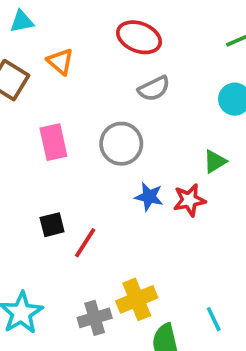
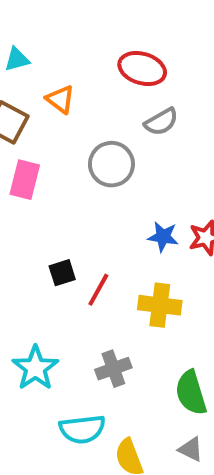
pink rectangle: (53, 142) -> (25, 180), moved, turned 30
gray circle: (121, 144) -> (111, 164), moved
yellow cross: (137, 299) -> (160, 305), moved, turned 33

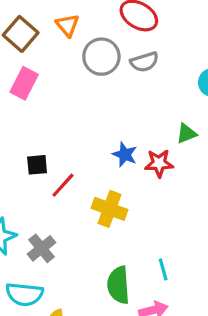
gray circle: (111, 164) -> (101, 57), moved
gray cross: (113, 369) -> (42, 248), moved, turned -32

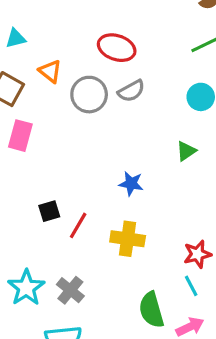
red star: (159, 163) -> (197, 254), moved

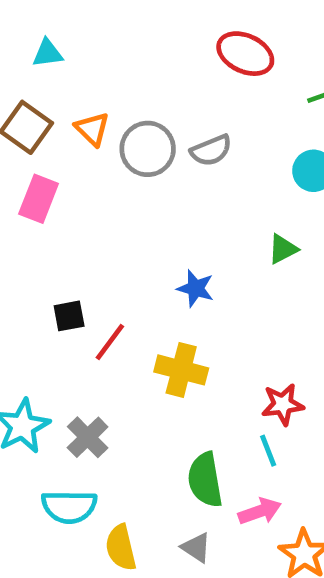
red ellipse: (117, 48) -> (245, 54), moved
orange triangle: (50, 71) -> (92, 129), moved

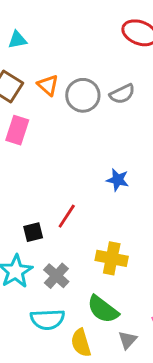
black square: (69, 316) -> (33, 232), moved
yellow cross: (181, 370) -> (112, 258), moved
green semicircle: (205, 480) -> (103, 309), moved, turned -40
gray triangle: (196, 547) -> (128, 340), turned 42

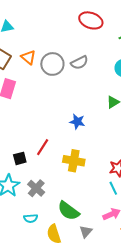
yellow cross: (112, 258) -> (74, 161), moved
cyan semicircle: (48, 319) -> (31, 218), size x0.6

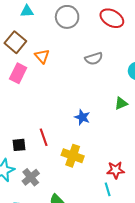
orange triangle: (28, 57) -> (42, 56), moved
gray circle: (52, 64) -> (67, 17), moved
red line: (43, 147) -> (44, 137), turned -60

